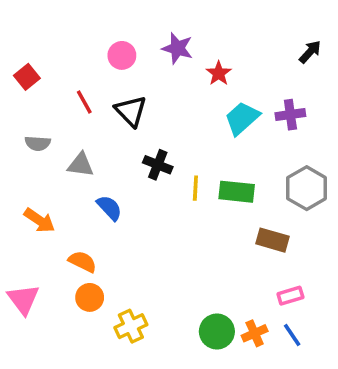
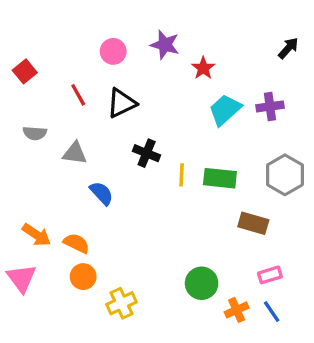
black triangle: (131, 111) -> (122, 103), turned 48
orange arrow: (39, 220) -> (36, 235), moved
green circle: (217, 331) -> (202, 283), moved

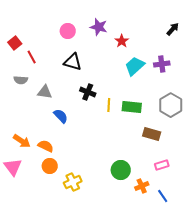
red line: (78, 95) -> (32, 57), moved
black triangle: (122, 103) -> (73, 62), turned 42
blue line: (272, 312) -> (163, 196), moved

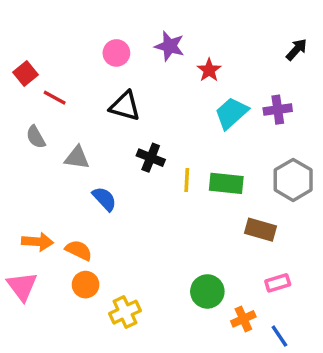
red line: (32, 57) -> (55, 98), turned -32
gray semicircle: (21, 80) -> (36, 137), turned 56
orange arrow: (22, 141) -> (37, 242), turned -30

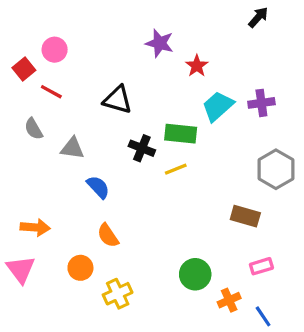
black arrow: (297, 50) -> (258, 17), moved
pink circle: (116, 53) -> (55, 50), moved
yellow line: (187, 180) -> (176, 169), turned 65
green rectangle: (226, 183) -> (181, 134), moved
orange semicircle: (79, 250) -> (108, 235), moved, turned -150

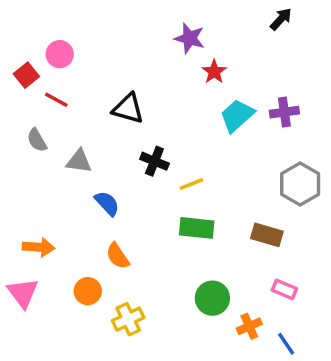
purple star: (160, 43) -> (190, 38), moved
green rectangle: (181, 134) -> (197, 228), moved
pink rectangle: (261, 266) -> (284, 289), turned 40

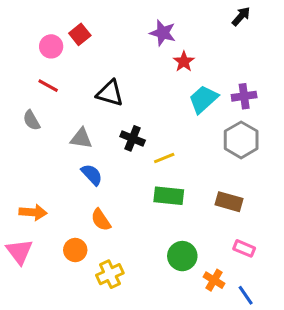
red square: (26, 75) -> (80, 34), moved
gray triangle: (79, 161) -> (81, 138), moved
gray hexagon: (300, 184) -> (241, 140), moved
orange cross: (249, 326) -> (214, 280), turned -35

